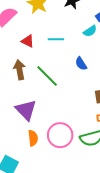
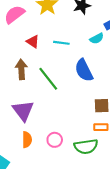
blue semicircle: (81, 64) -> (84, 70), size x1.6
pink circle: (60, 135) -> (55, 140), size x0.6

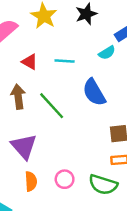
green semicircle: (86, 146) -> (103, 185), turned 30

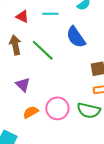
purple triangle: (24, 146) -> (23, 85), size x0.7
pink circle: (65, 179) -> (57, 108), size x1.5
orange semicircle: (31, 181) -> (31, 112), turned -112

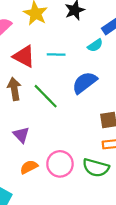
red triangle: (22, 16) -> (24, 56), size x1.5
blue semicircle: (76, 37) -> (85, 83), turned 85

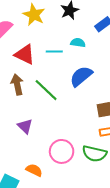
cyan semicircle: (95, 45) -> (78, 43), moved, turned -136
orange semicircle: (29, 167) -> (34, 170), moved, turned 56

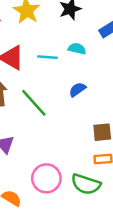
blue semicircle: (81, 76) -> (77, 90), size x0.6

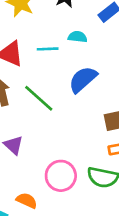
blue semicircle: (77, 90) -> (83, 79), size x1.6

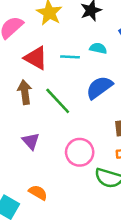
pink circle: (61, 176) -> (80, 152), moved

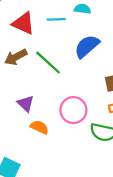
brown arrow: (25, 92) -> (16, 57), turned -105
orange semicircle: (38, 193) -> (39, 127), moved

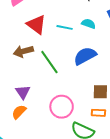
orange semicircle: (39, 127) -> (19, 112), moved, turned -84

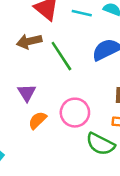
orange semicircle: (19, 112) -> (37, 120), moved

